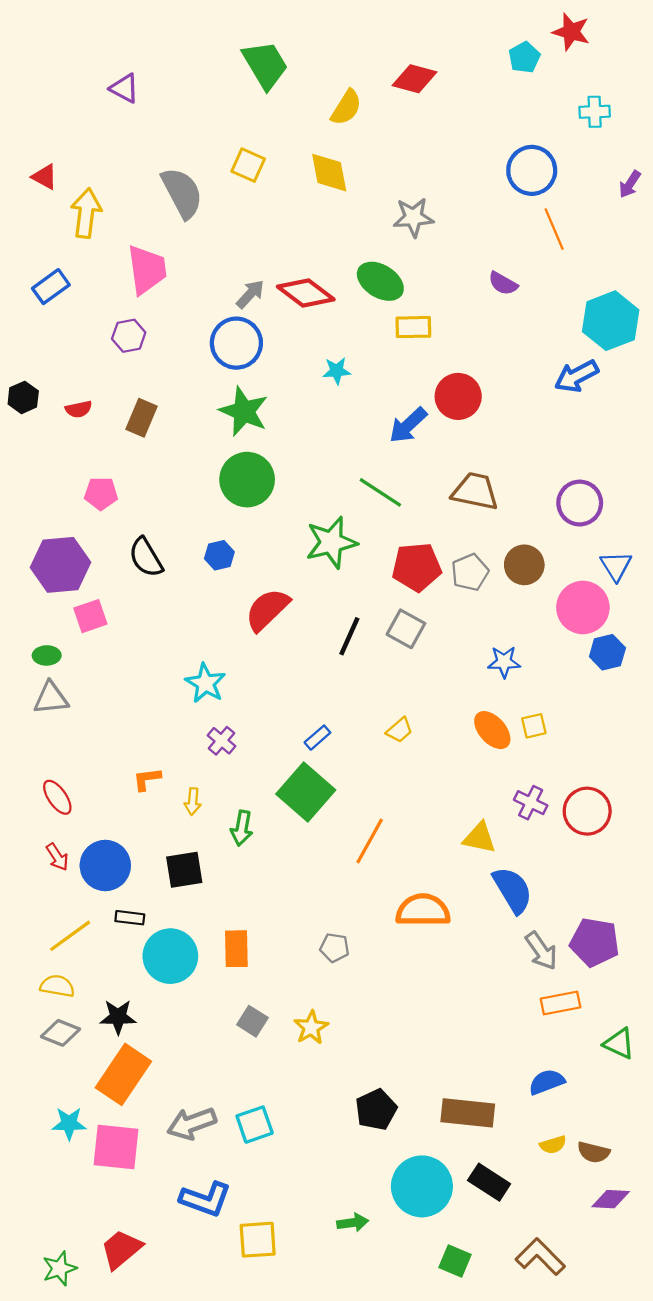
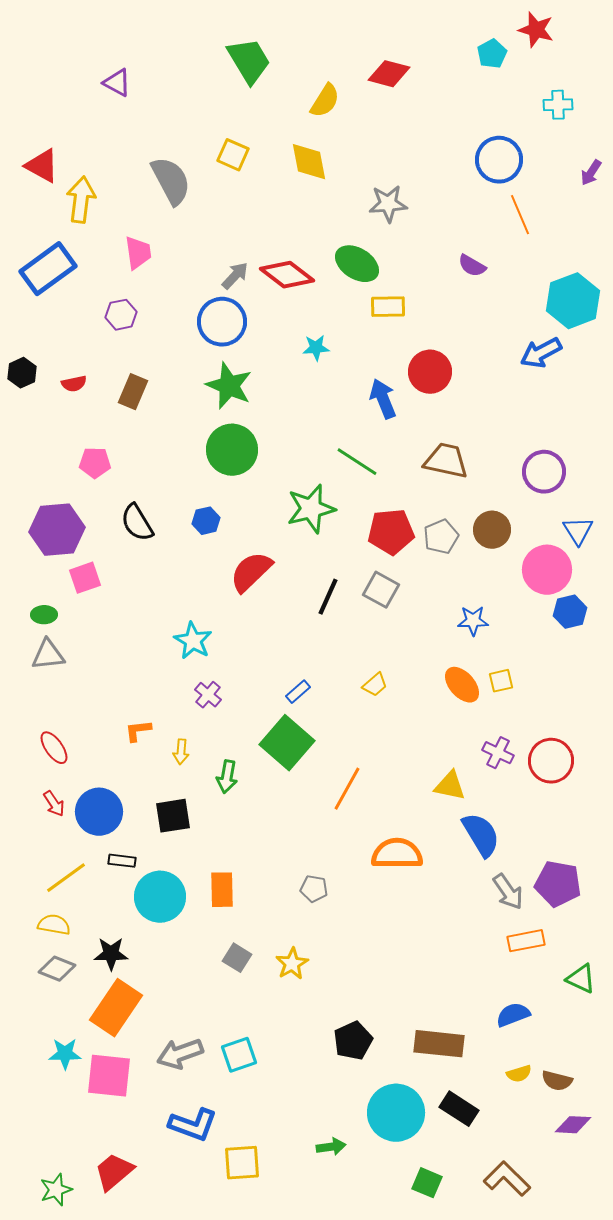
red triangle: (45, 177) -> (42, 166), size x1.4
pink trapezoid: (147, 270) -> (138, 253), size x0.7
blue rectangle: (51, 287) -> (48, 269), size x1.6
blue arrow: (408, 425) -> (383, 399), turned 111

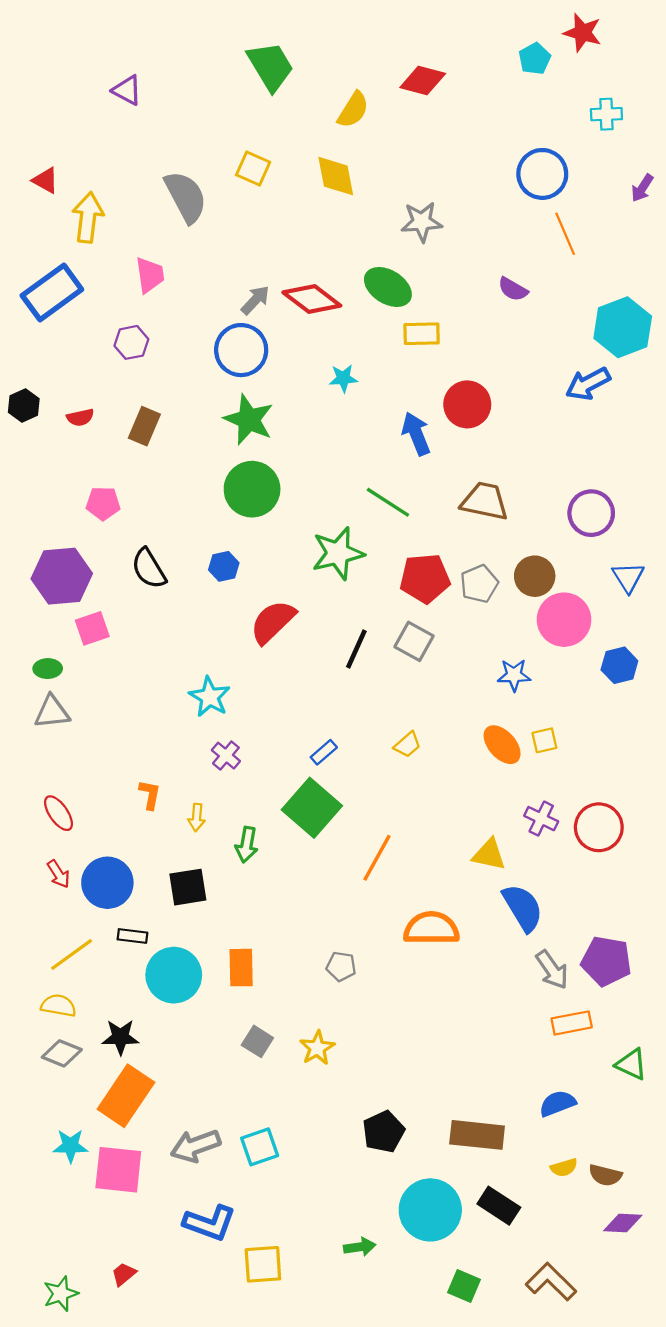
red triangle: (42, 166) -> (45, 180), size x0.7
pink circle: (547, 570) -> (564, 620), moved
orange L-shape: (138, 731) -> (150, 795), turned 108
red trapezoid: (114, 1172) -> (124, 1274), size x0.6

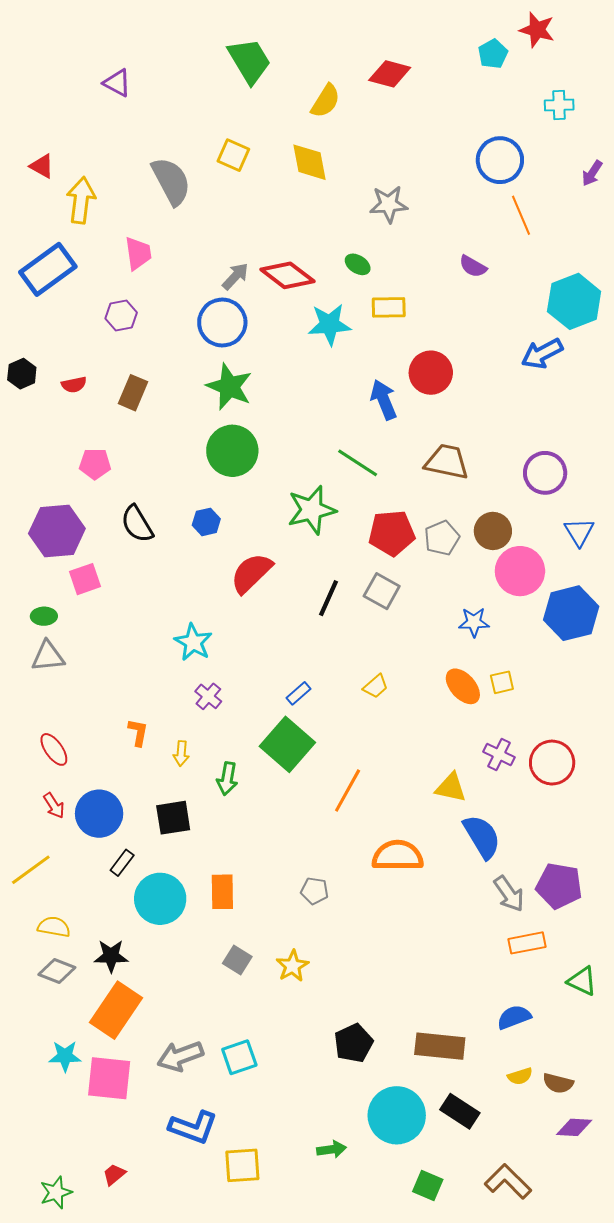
green ellipse: (388, 287) -> (358, 264), size x0.6
cyan star: (343, 378) -> (330, 325), moved, size x1.6
blue hexagon: (619, 665) -> (571, 613), size x1.6
black rectangle: (132, 936) -> (122, 863), turned -60
yellow line: (72, 954) -> (31, 870), moved

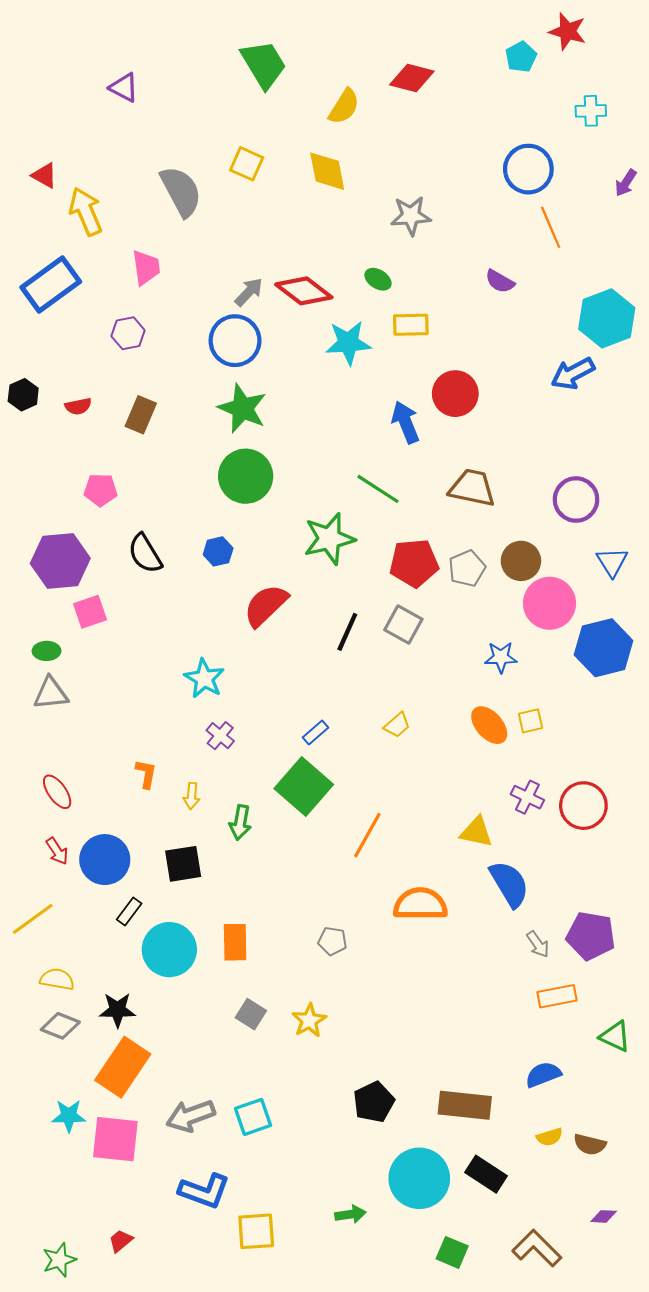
yellow arrow: (81, 200) -> (86, 211), turned -30
gray arrow: (509, 894) -> (538, 944), size x0.7
purple diamond: (574, 1127) -> (604, 1216), moved, size x0.7

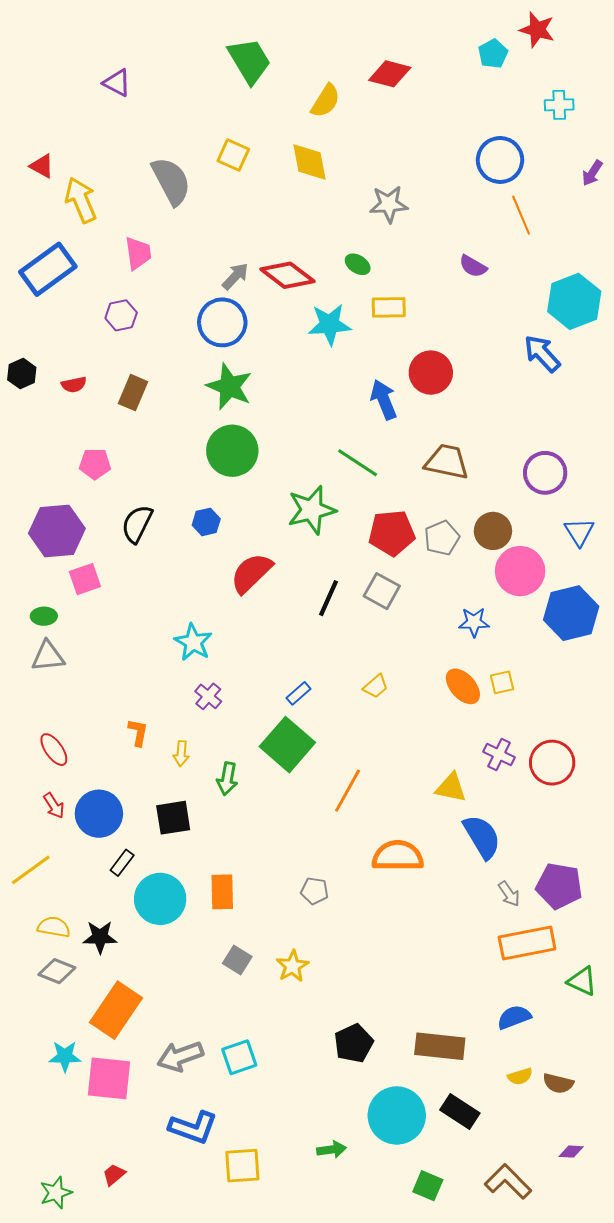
blue arrow: (573, 373) -> (542, 353), turned 75
black semicircle: (145, 554) -> (137, 524), turned 57
orange rectangle: (557, 996) -> (527, 943), size x1.5
black star: (117, 1010) -> (100, 937), moved

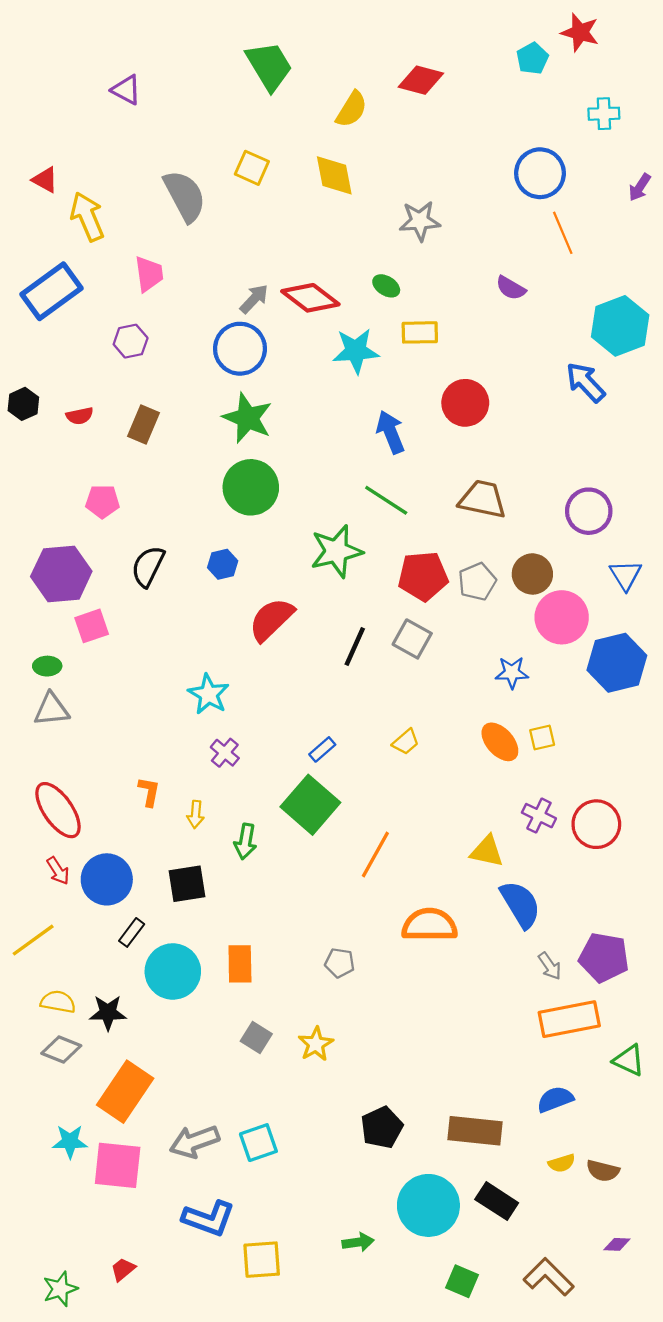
blue arrow: (384, 400) -> (391, 432), moved
red ellipse: (54, 750) -> (58, 810), size x1.6

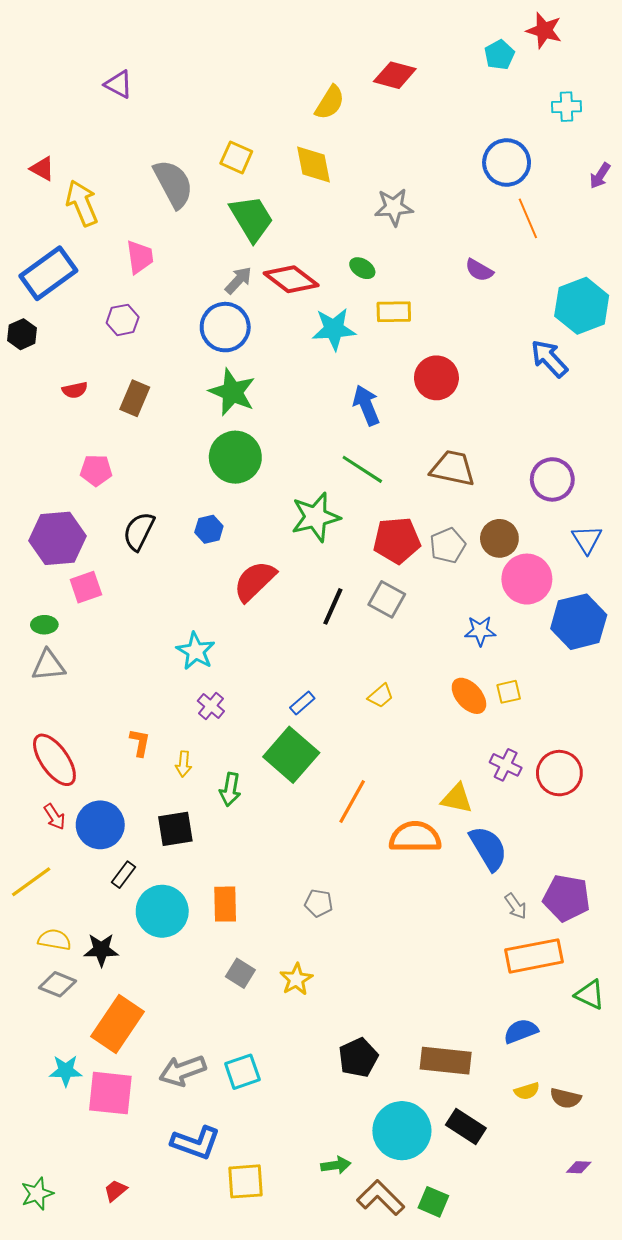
green trapezoid: (269, 66) -> (252, 218), moved
black hexagon: (23, 404) -> (22, 334), moved
orange semicircle: (430, 925) -> (415, 837), moved
brown L-shape: (549, 1277) -> (381, 1198), moved
green star: (60, 1289) -> (37, 1194), moved

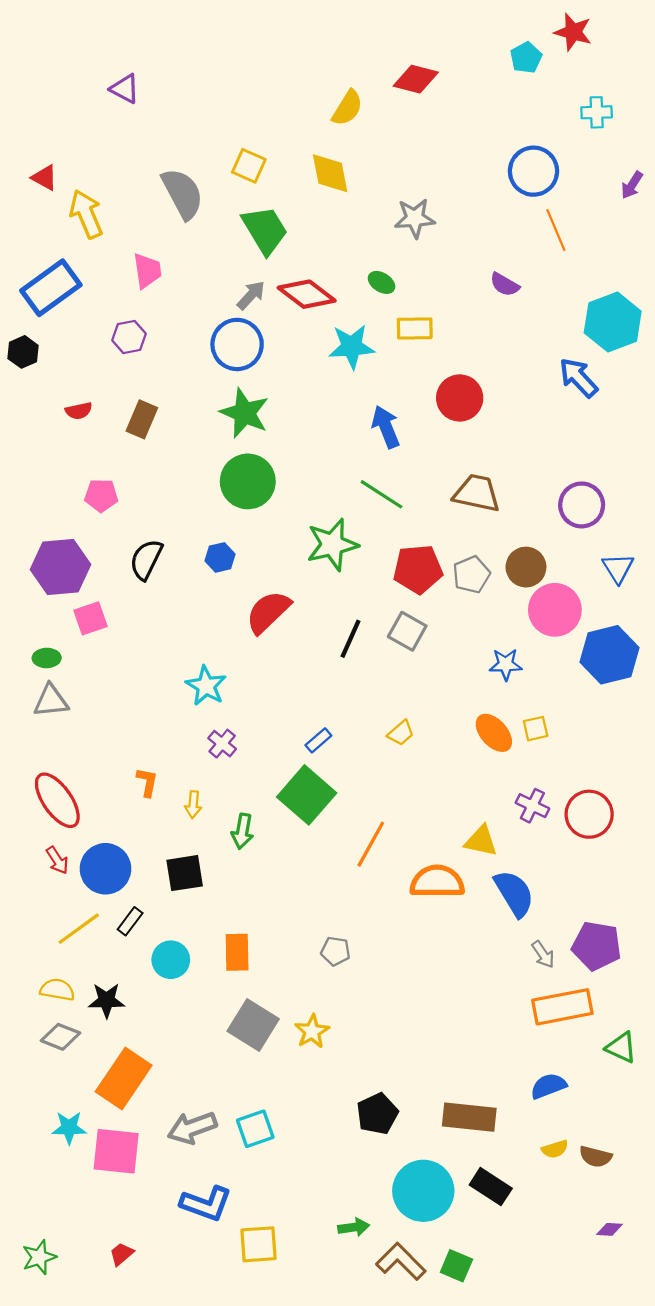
yellow line: (31, 882) -> (79, 929), moved
cyan circle: (162, 911) -> (171, 960), size x0.7
gray square: (240, 973) -> (253, 1025), size x1.6

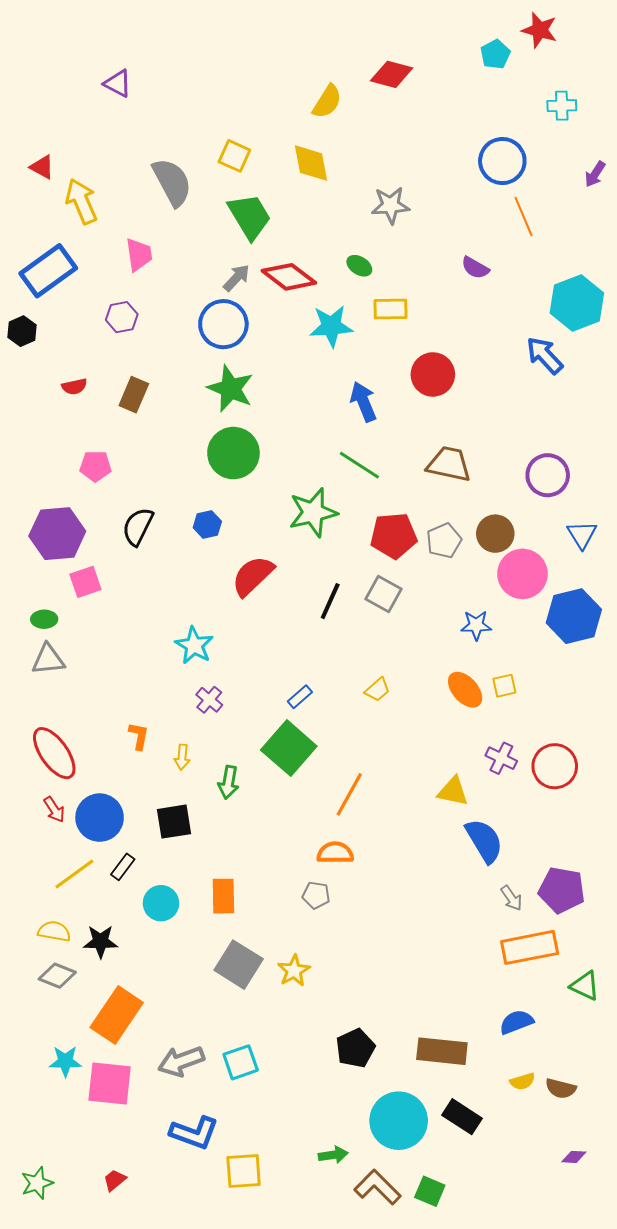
orange semicircle: (437, 882) -> (335, 853), moved, size x0.7

